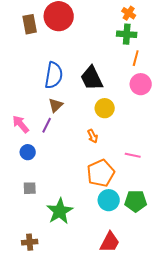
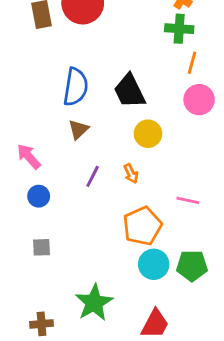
purple line: (47, 125) -> (93, 176), moved
green star: (60, 211) -> (94, 303), moved

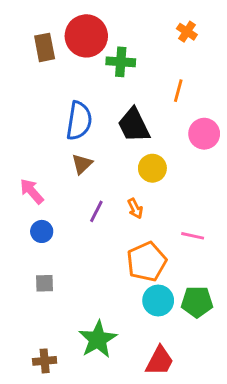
green cross: (179, 29) -> (121, 62), moved
orange line: (192, 63) -> (178, 91), moved

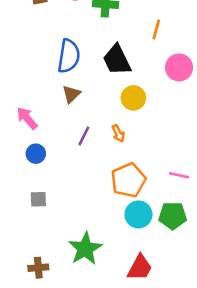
pink line: (193, 236) -> (179, 175), moved

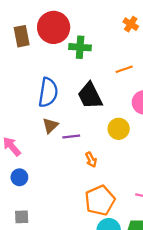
orange line: (156, 29) -> (124, 69), turned 56
yellow circle: (133, 98) -> (119, 129), moved
purple line: (84, 136) -> (71, 137), moved, turned 56

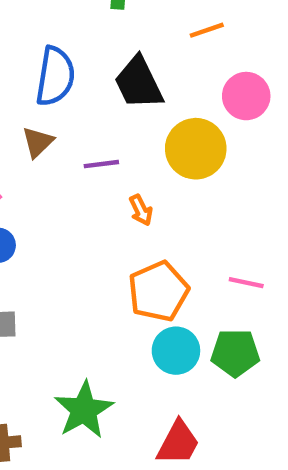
brown triangle: (50, 125) -> (38, 142), moved
yellow circle: (119, 129) -> (196, 149), size x1.4

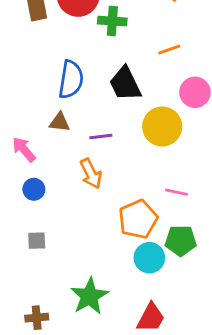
brown triangle: (38, 142) -> (60, 122), turned 50
orange arrow: (141, 210) -> (91, 174), moved, size x1.5
pink line: (246, 283) -> (176, 192), moved
green pentagon: (235, 353) -> (181, 241), moved

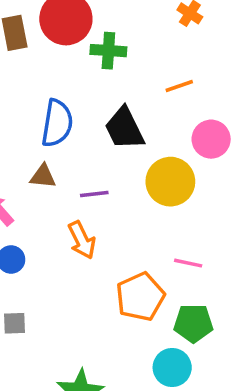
cyan circle: (149, 258) -> (172, 368), moved

